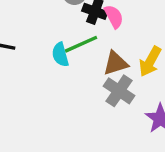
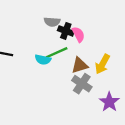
cyan semicircle: (60, 55) -> (43, 60), turned -63

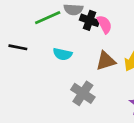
green line: (57, 53) -> (48, 18), moved
gray cross: (82, 84) -> (83, 93), moved

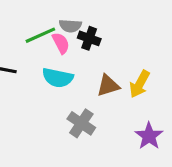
pink semicircle: (104, 24) -> (61, 43), moved
cyan semicircle: (63, 54) -> (58, 78), size x1.4

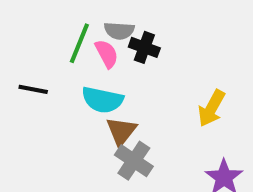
green line: (40, 35) -> (79, 43), turned -44
brown triangle: (108, 86) -> (121, 131), moved, turned -35

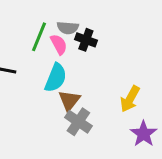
cyan semicircle: (102, 100) -> (56, 78), turned -80
yellow arrow: (211, 108) -> (130, 99), moved

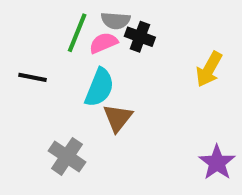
pink semicircle: (59, 44) -> (103, 43), turned -85
yellow arrow: (130, 99) -> (209, 69), moved
gray cross: (78, 122) -> (67, 156), moved

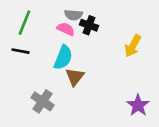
green line: (77, 33) -> (24, 23), moved
pink semicircle: (103, 43) -> (66, 29), turned 48

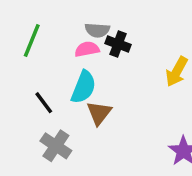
pink semicircle: (66, 29) -> (87, 49), turned -36
black line: (21, 51) -> (44, 103), moved, turned 42

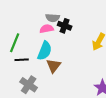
green line: (32, 41) -> (15, 43), moved
black line: (44, 103) -> (22, 60), turned -56

